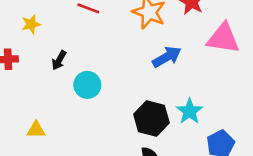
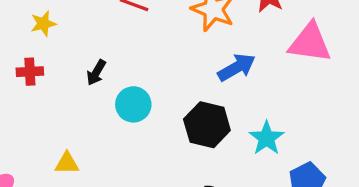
yellow star: (31, 24) -> (43, 24), moved
black hexagon: (151, 118) -> (207, 125), moved

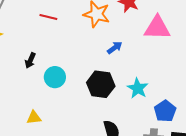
blue arrow: (237, 67) -> (115, 48), size x0.7
yellow triangle: (67, 163) -> (34, 118), moved

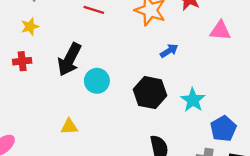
pink triangle: (157, 28) -> (220, 31), size x0.7
black arrow: (30, 60) -> (69, 60), size x1.8

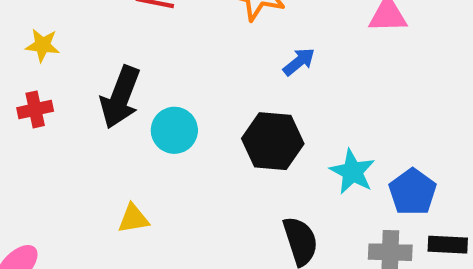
yellow star: (30, 27) -> (42, 45), turned 30
cyan star: (193, 100) -> (352, 172), moved

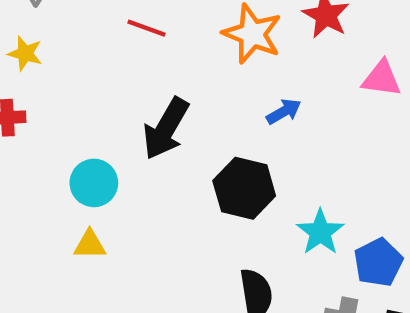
black arrow: (120, 97) -> (166, 129), moved
cyan circle: (174, 130) -> (94, 183), moved

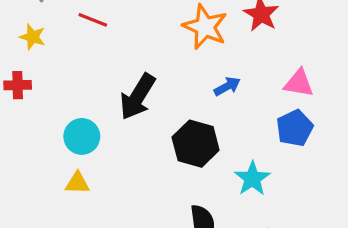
red line: (146, 28) -> (93, 20), moved
pink triangle: (382, 78) -> (299, 83), moved
blue pentagon: (378, 262) -> (295, 128), moved

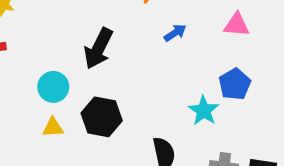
blue pentagon: (295, 128) -> (235, 84), moved
black hexagon: (196, 144) -> (102, 117), moved

